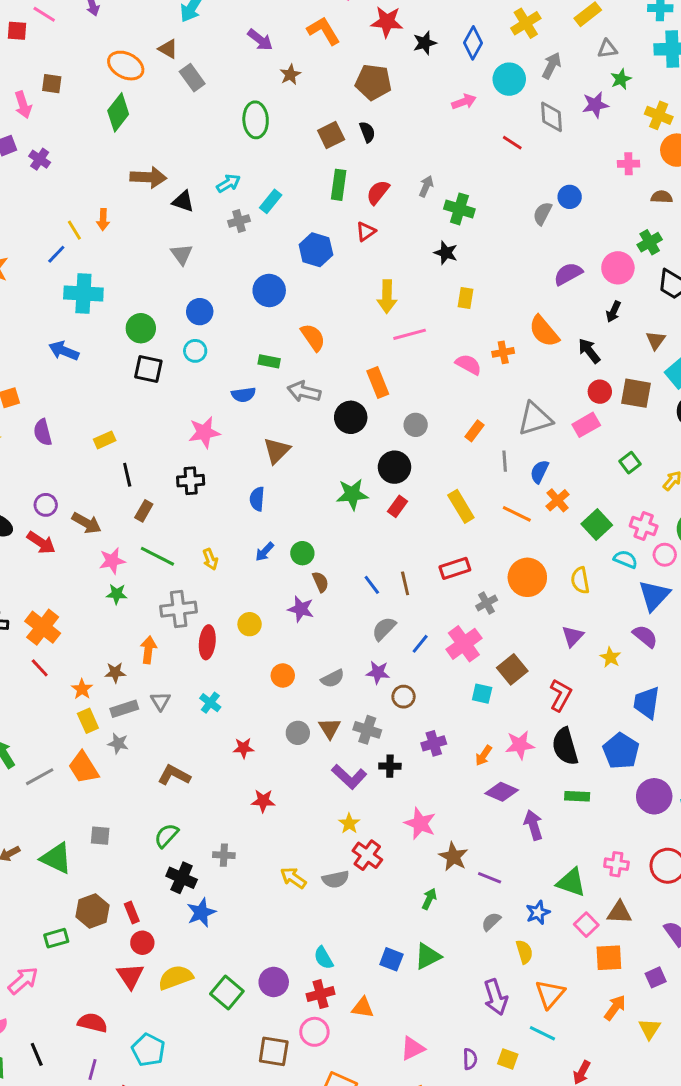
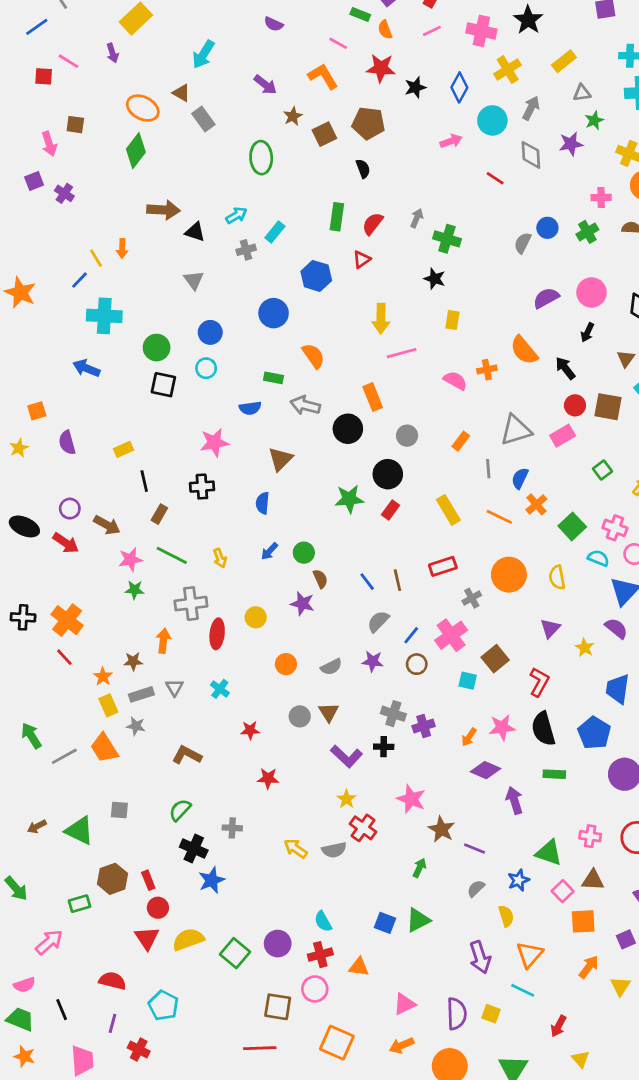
brown square: (331, 135) -> (324, 134), moved
green cross: (650, 242) -> (587, 232), moved
brown circle: (404, 697) -> (417, 664), moved
gray cross: (367, 730) -> (393, 714), moved
purple semicircle: (470, 1059) -> (457, 1014), size x1.6

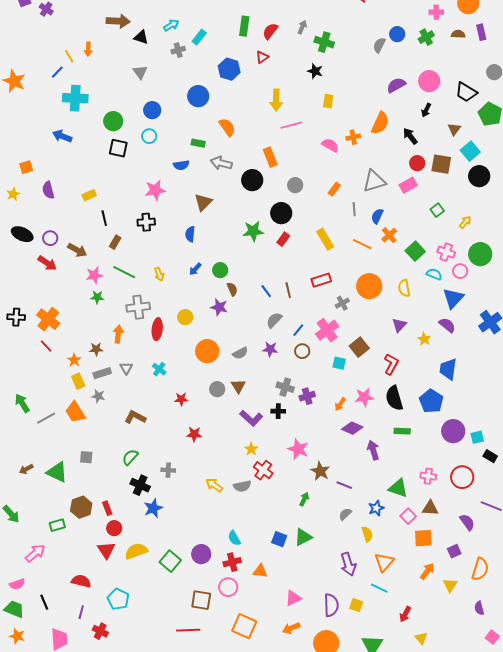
orange semicircle: (524, 350) -> (380, 123), turned -115
black ellipse: (24, 526) -> (22, 234), moved
orange circle: (286, 664) -> (207, 351), size x1.5

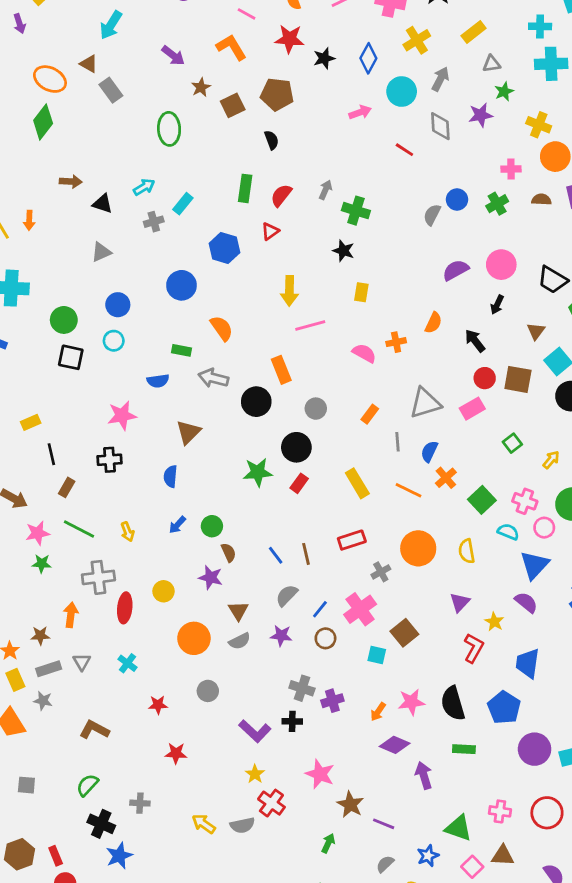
brown arrow: (118, 21) -> (71, 181), size x0.7
gray triangle: (140, 72) -> (101, 252), turned 42
orange semicircle: (380, 123) -> (433, 323), size x0.7
red L-shape: (391, 364) -> (474, 648), moved
brown triangle: (238, 386) -> (238, 611), moved

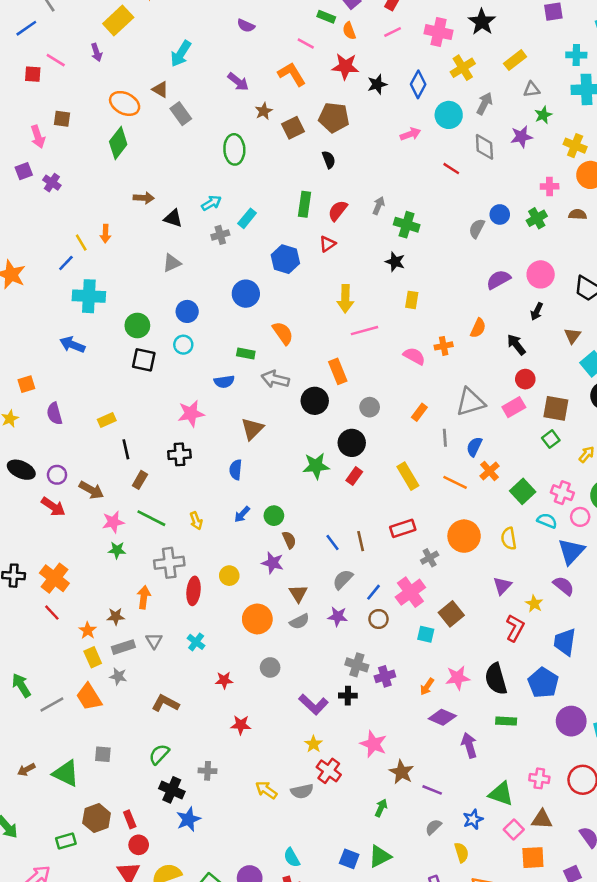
brown square: (518, 379) -> (556, 408), moved

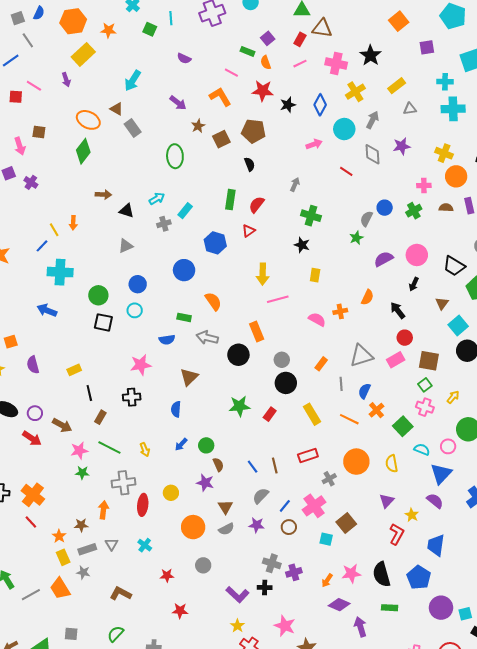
green star: (543, 115) -> (356, 238), moved
gray arrow: (379, 206) -> (295, 184), moved
black circle: (352, 443) -> (286, 383), moved
pink cross: (562, 493) -> (425, 407), moved

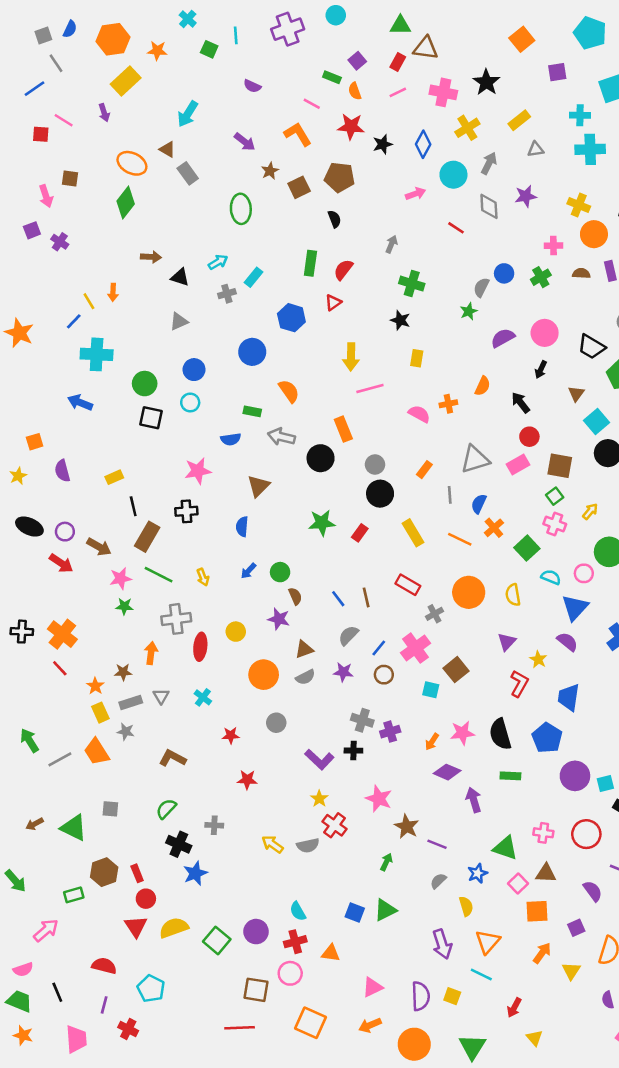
brown rectangle: (100, 417) -> (147, 537), size x1.6
red rectangle: (308, 456) -> (408, 585), turned 48
brown triangle: (225, 507) -> (304, 649), turned 42

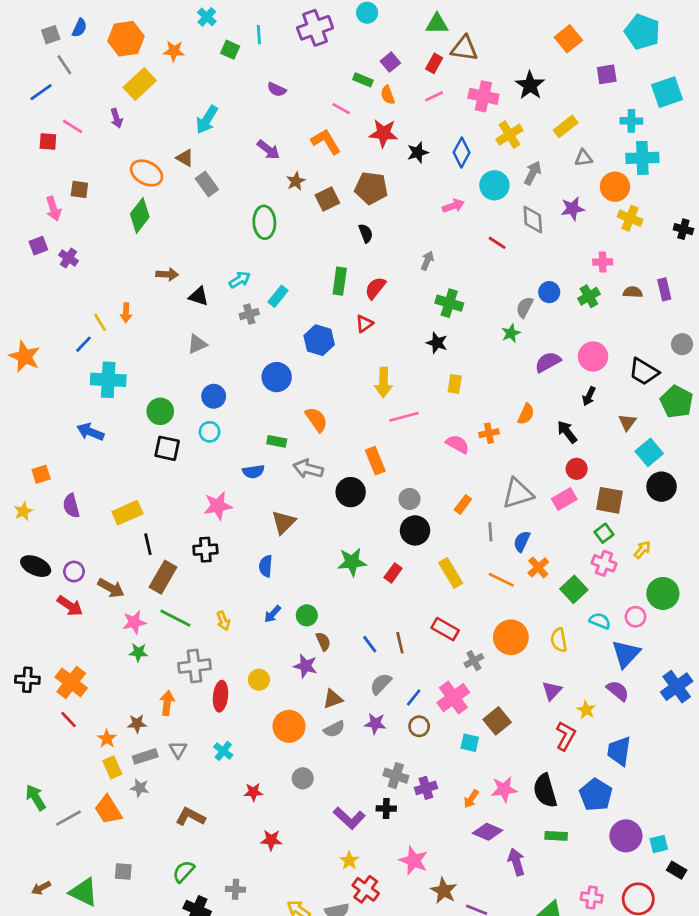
orange circle: (594, 234) -> (615, 187), moved
yellow rectangle: (114, 477) -> (127, 513), size x1.5

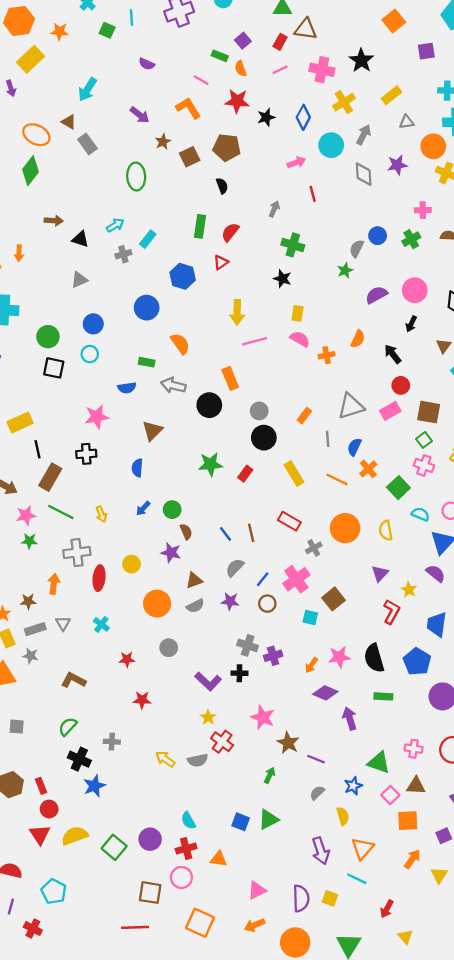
red line: (497, 243) -> (313, 194), moved, turned 42
pink semicircle: (457, 444) -> (300, 339), moved

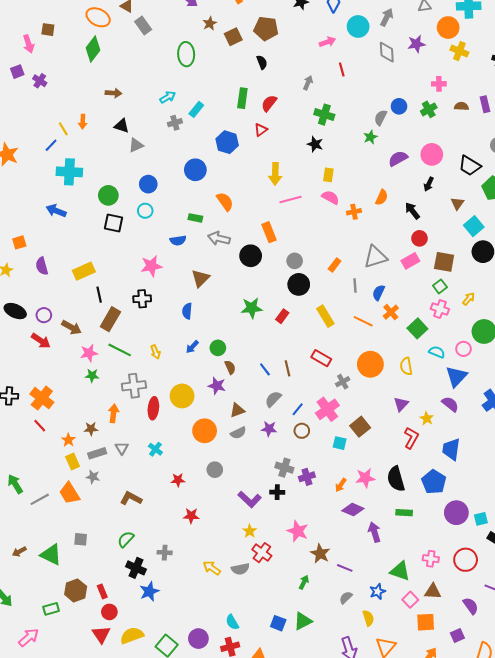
black triangle: (80, 239) -> (122, 126), moved
yellow circle: (132, 564) -> (182, 396), size x1.5

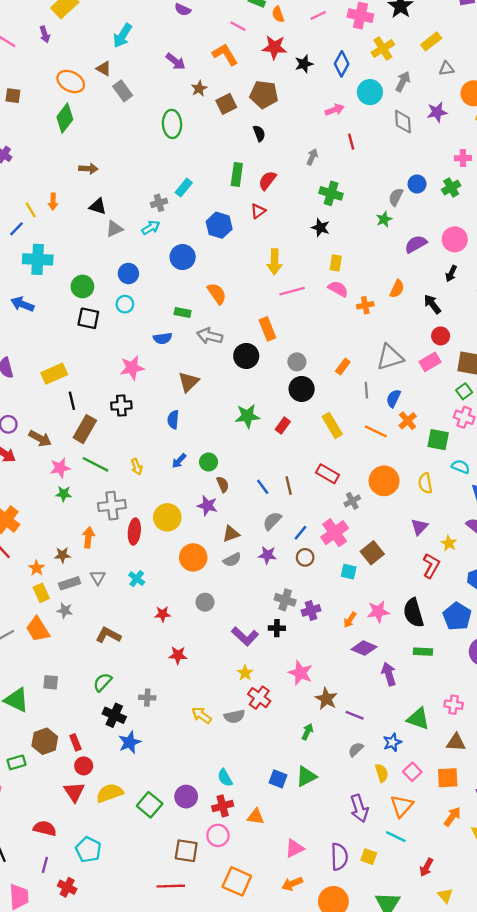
cyan arrow: (168, 97) -> (151, 228), moved
green square: (417, 328) -> (438, 440), turned -36
pink square: (410, 600) -> (412, 772), moved

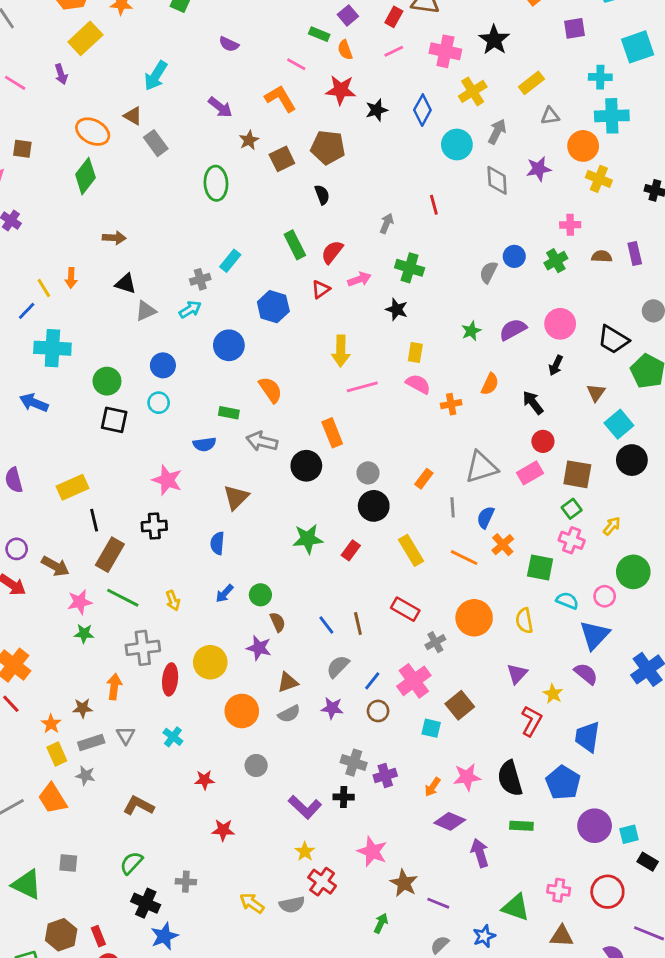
pink arrow: (335, 110) -> (359, 279), moved
green rectangle: (237, 175) -> (295, 245), turned -35
green star: (384, 219) -> (471, 331), moved
pink star: (132, 368) -> (167, 480), turned 30

